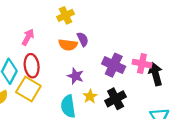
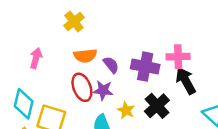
purple semicircle: (83, 39) -> (111, 65), moved
red ellipse: (32, 66) -> (82, 87), moved
black arrow: (156, 74) -> (186, 81), moved

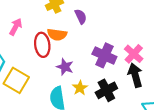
pink cross: (178, 57) -> (134, 54), turned 30
purple semicircle: (111, 65) -> (81, 17), moved
red ellipse: (82, 87) -> (42, 45), moved

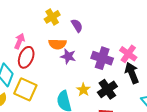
red ellipse: (42, 45) -> (26, 57), moved, turned 35
purple star: (65, 67) -> (68, 56), moved

